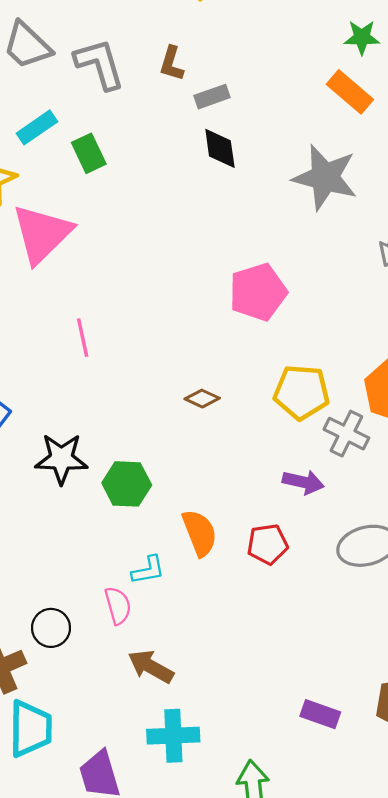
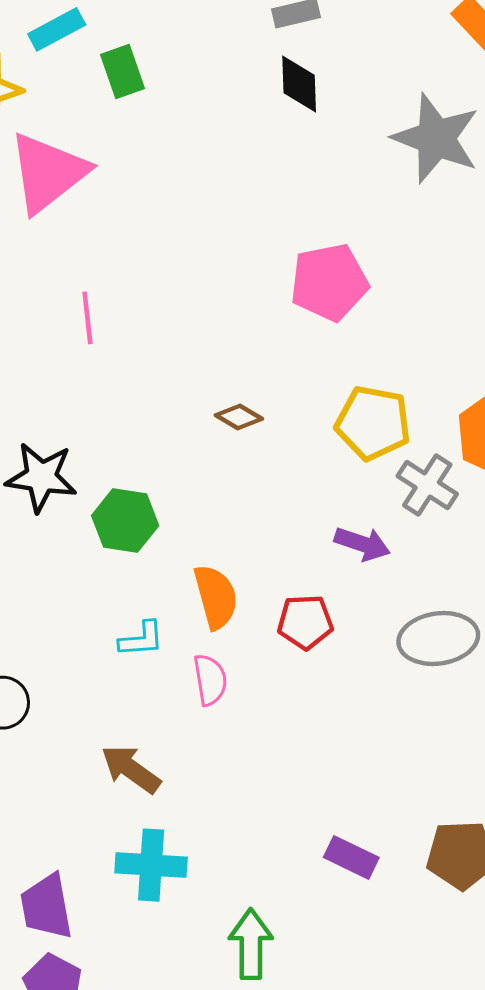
pink semicircle: (118, 606) -> (210, 680), moved

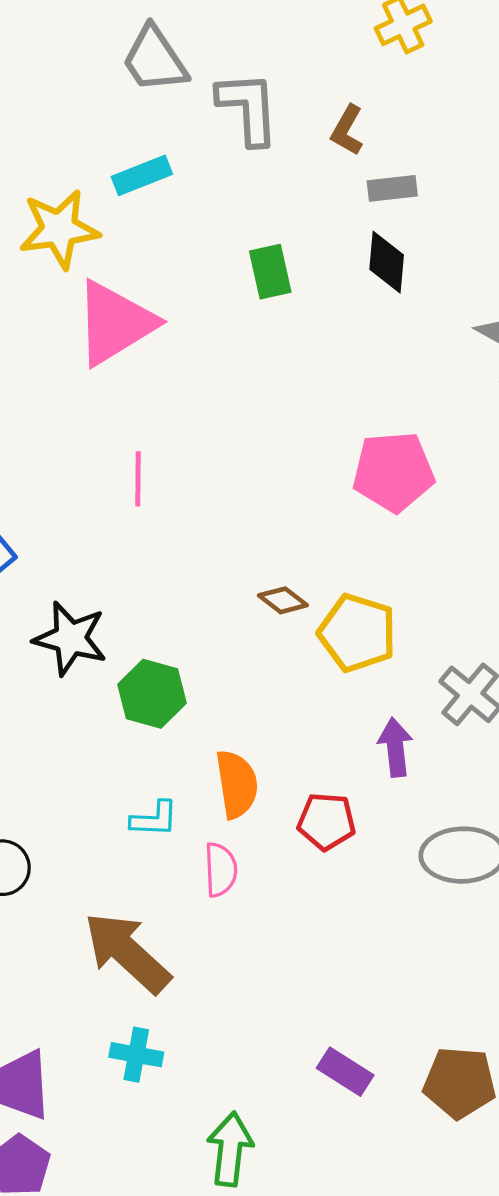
green rectangle: (122, 72) -> (270, 272), moved
yellow pentagon: (373, 423) -> (357, 633), moved
purple arrow: (362, 544) -> (395, 747), turned -122
brown arrow: (131, 769) -> (127, 953), size x1.5
cyan cross: (151, 865) -> (136, 1055), size x0.7

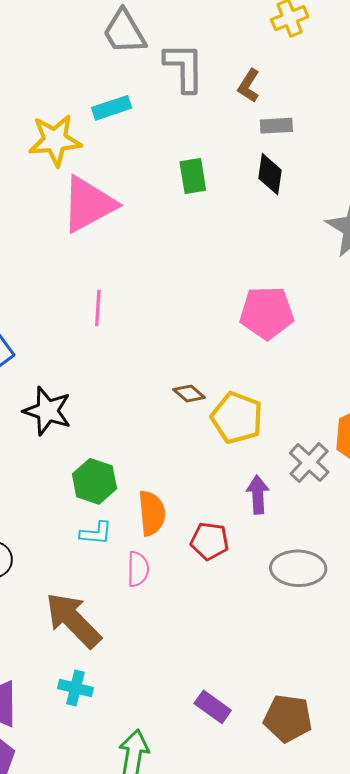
green hexagon: (152, 694) -> (94, 481), moved

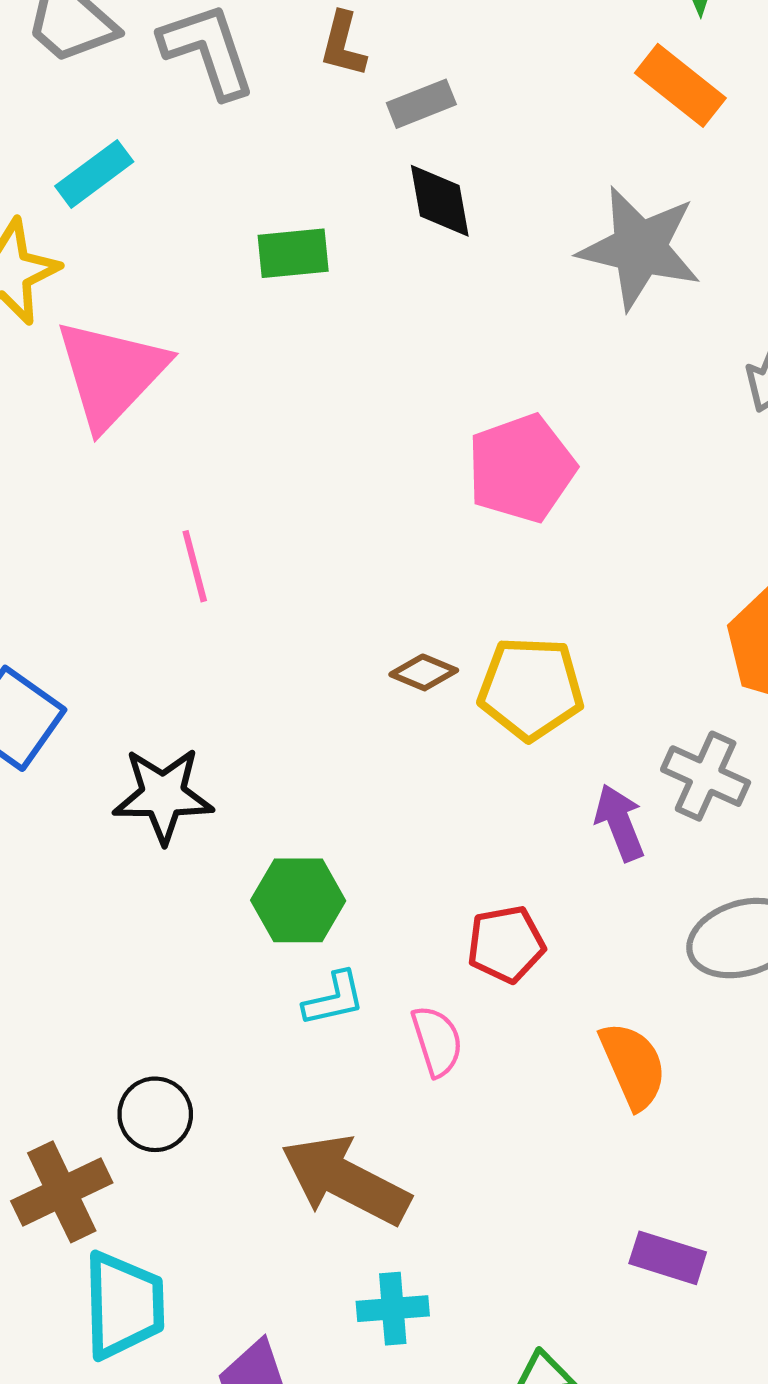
green rectangle: (193, 176) -> (293, 253), turned -68
gray cross: (309, 463) -> (706, 776), moved
orange semicircle: (152, 513) -> (633, 1065), moved
red pentagon: (210, 541) -> (506, 944), moved

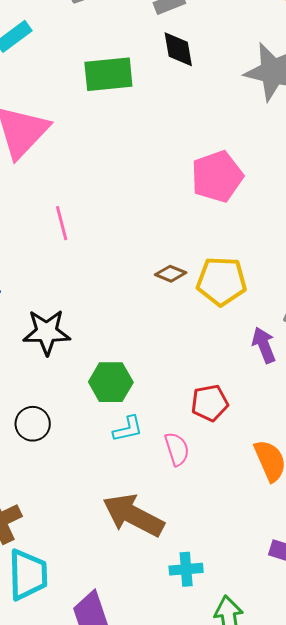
green rectangle: (293, 253) -> (108, 74), size x1.4
black circle: (155, 1114) -> (33, 424), moved
cyan cross: (393, 1309) -> (186, 569), moved

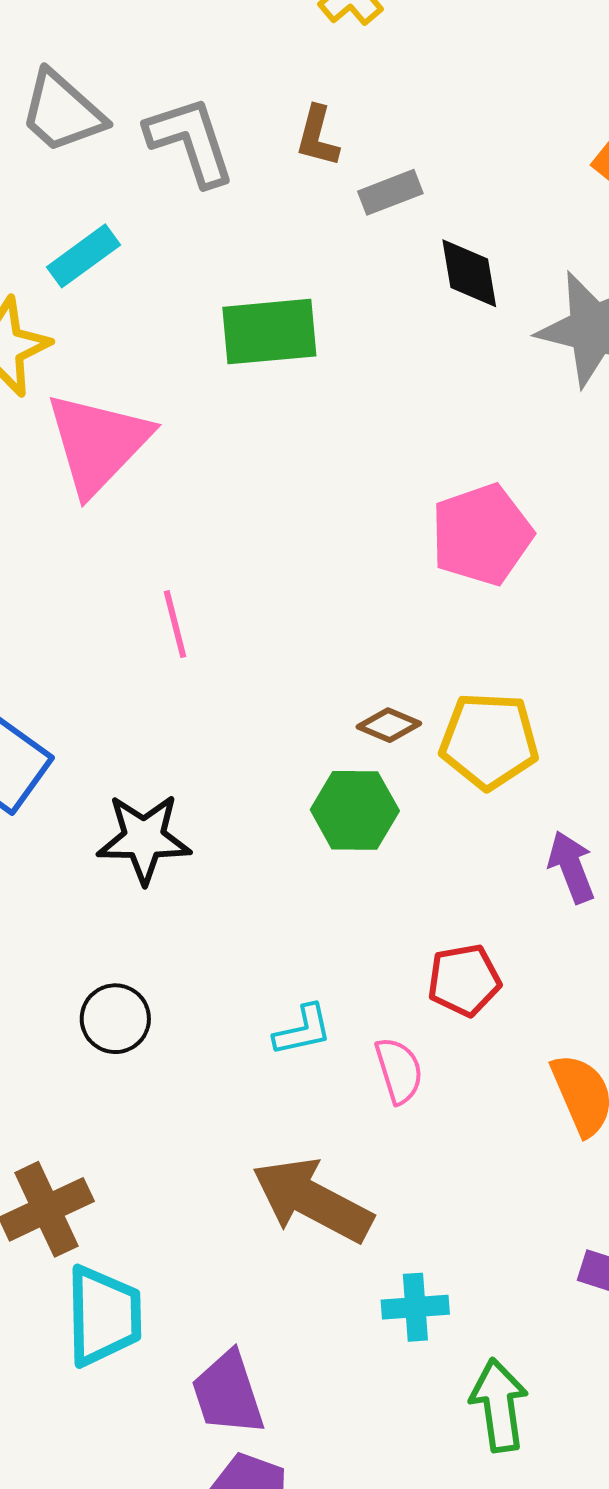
black diamond: (178, 49) -> (469, 273), moved
green hexagon: (111, 382) -> (355, 810), moved

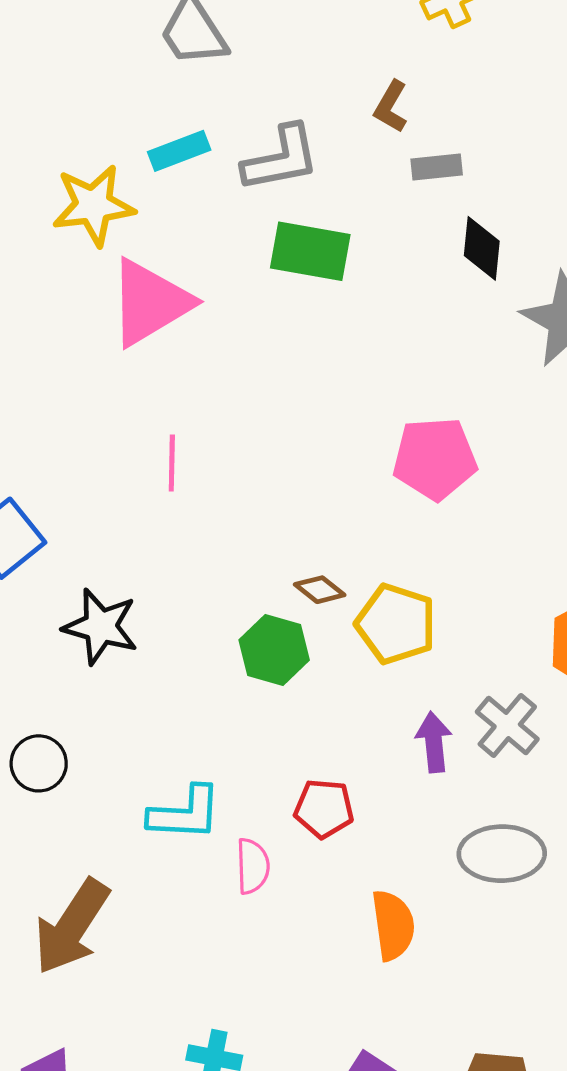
gray L-shape: (191, 141) -> (281, 158), moved, turned 82
cyan L-shape: (303, 1030) -> (185, 813), size x1.5
brown arrow: (312, 1200) -> (72, 927), moved, turned -100

